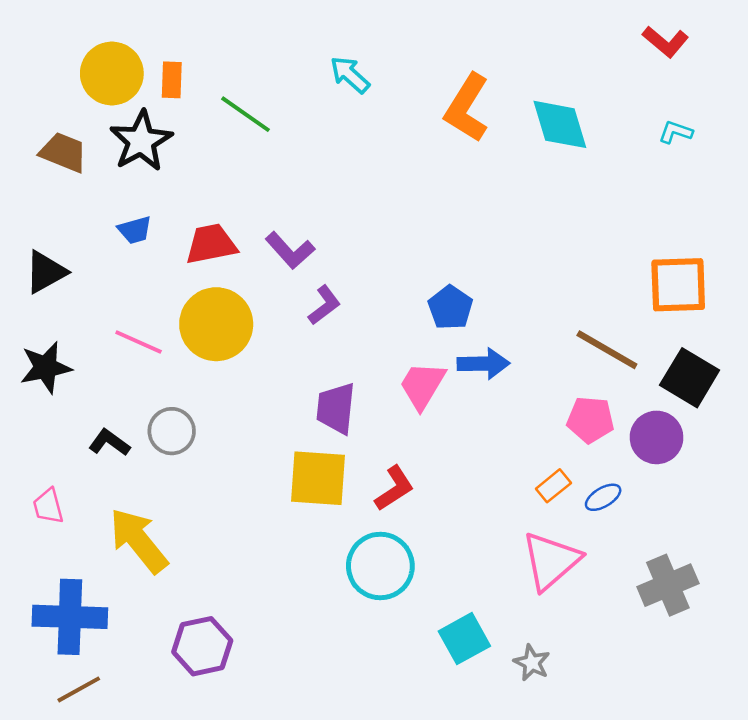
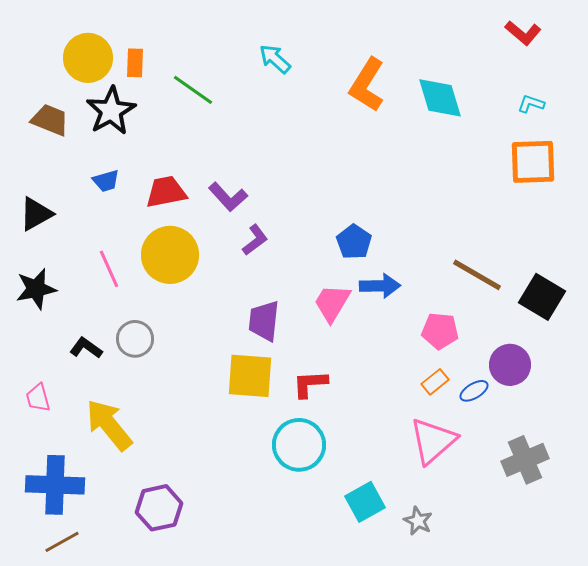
orange square: (678, 285) -> (533, 162), moved
pink line: (139, 342) -> (109, 269), turned 42
pink pentagon: (590, 420) -> (440, 331), moved
purple circle: (657, 437) -> (510, 365), moved
red L-shape: (394, 488) -> (310, 384), turned -150

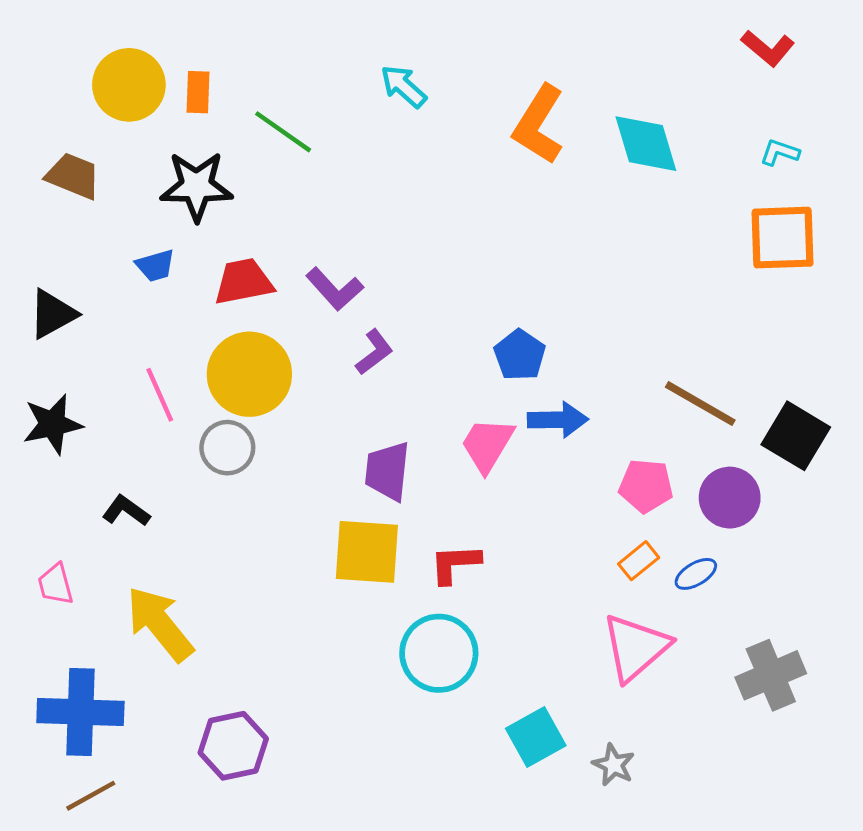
black star: (111, 111) -> (197, 186), moved, turned 30
gray circle: (135, 339) -> (227, 448), moved
purple circle: (510, 365) -> (730, 498), moved

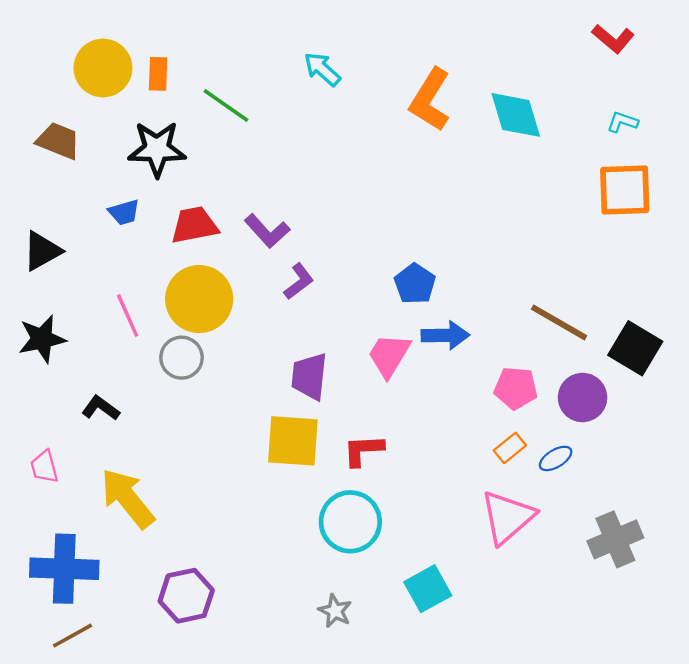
gray star: (614, 765) -> (335, 611), moved

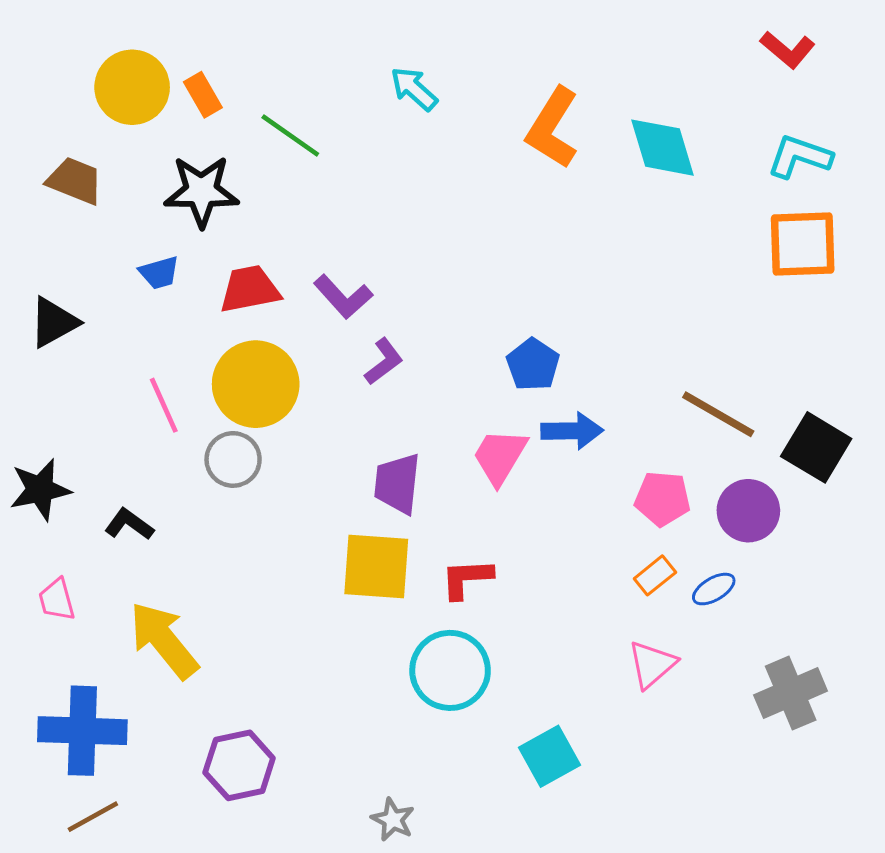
orange rectangle: (158, 74) -> (203, 95), turned -32
cyan L-shape: (622, 122) -> (800, 157), size x1.6
black star: (42, 339) -> (40, 490), moved
pink triangle: (507, 517) -> (652, 664), size x0.7
gray star: (335, 611) -> (393, 820), moved

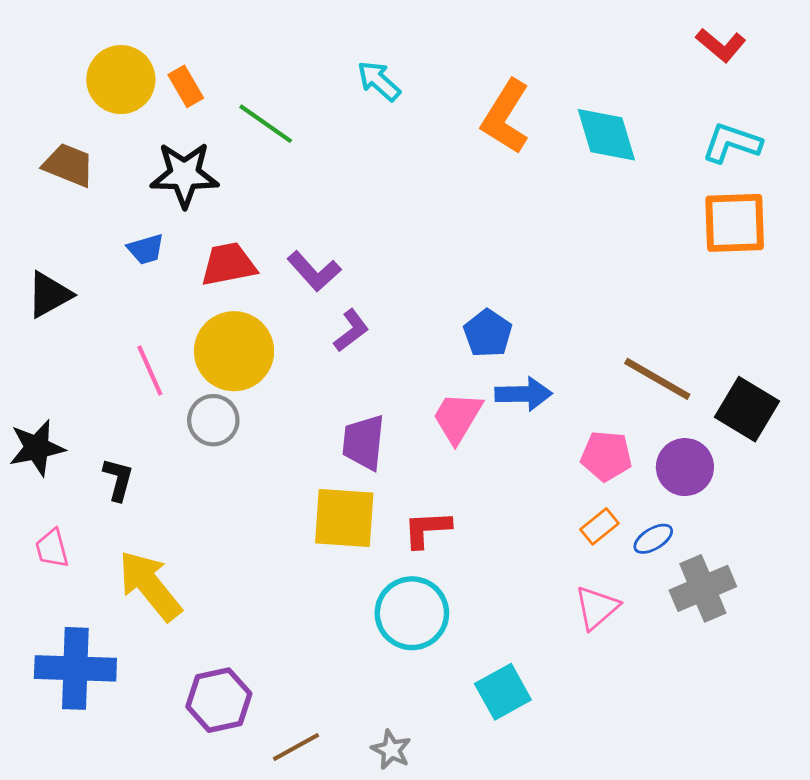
black L-shape: (129, 524) -> (118, 479), turned 69
gray cross: (791, 693) -> (703, 588), moved
brown line: (93, 817) -> (296, 747), moved
gray star: (393, 820) -> (391, 750), moved

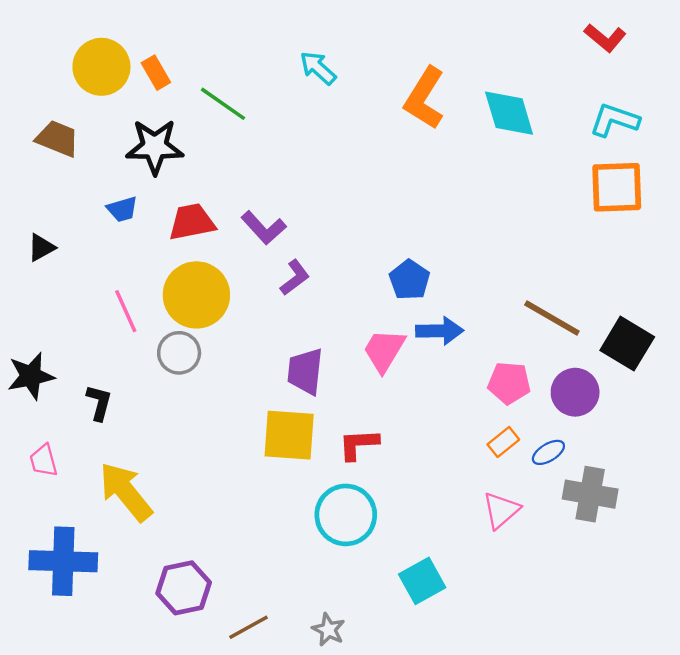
black triangle: (49, 295) -> (41, 247), size x0.7
gray cross: (703, 588) -> (590, 494), turned 33

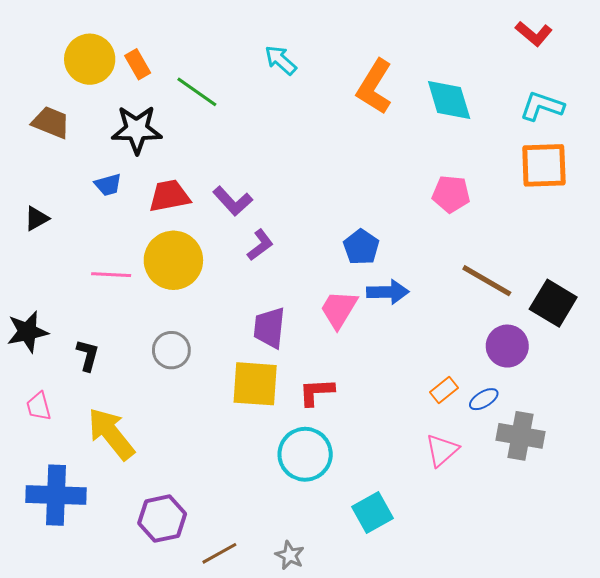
pink line: (126, 311) -> (111, 275), turned -63
gray circle: (179, 353) -> (171, 350), moved
pink pentagon: (509, 383) -> (451, 194), moved

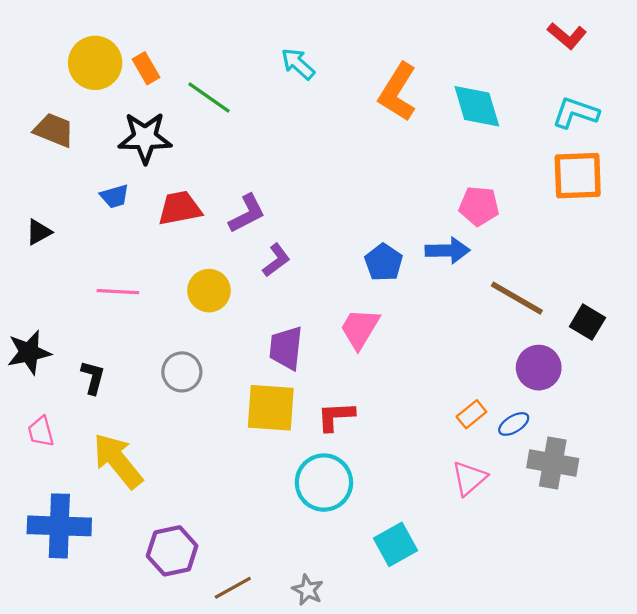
purple L-shape: (233, 201) -> (247, 214), turned -75
yellow circle: (173, 260) -> (209, 291), moved, size x0.7
blue arrow: (388, 292) -> (448, 250), moved
black square: (553, 303) -> (587, 322), size x0.7

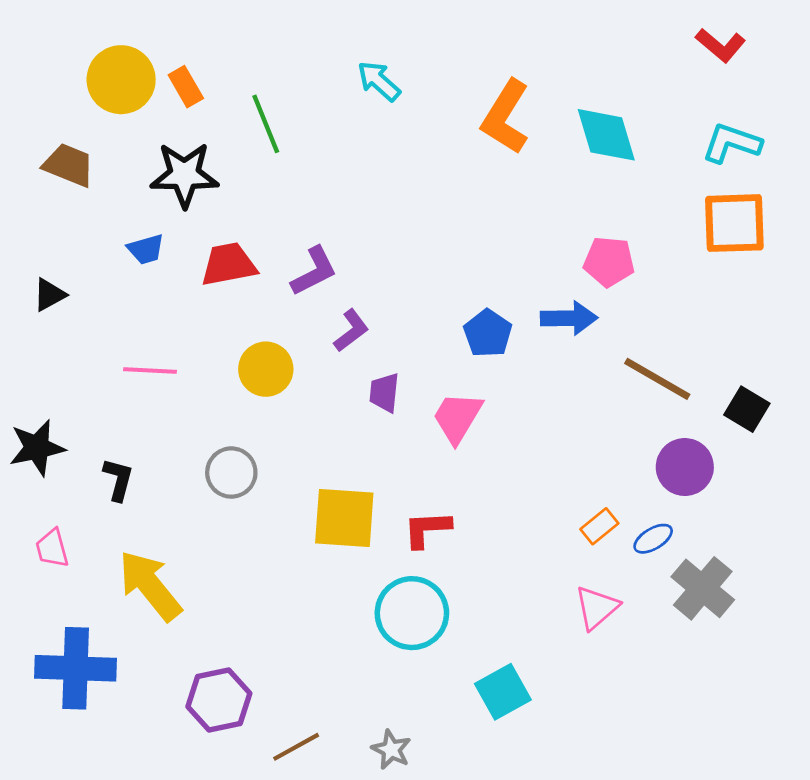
green line: (209, 98) -> (266, 124), turned 33
purple trapezoid: (286, 348) -> (384, 393), moved, size x0.7
gray cross: (553, 463) -> (703, 588), turned 30

